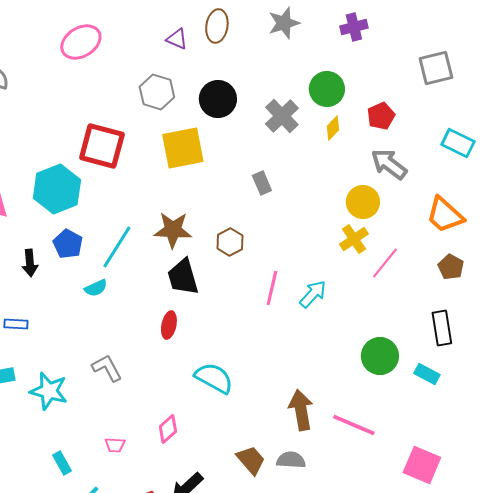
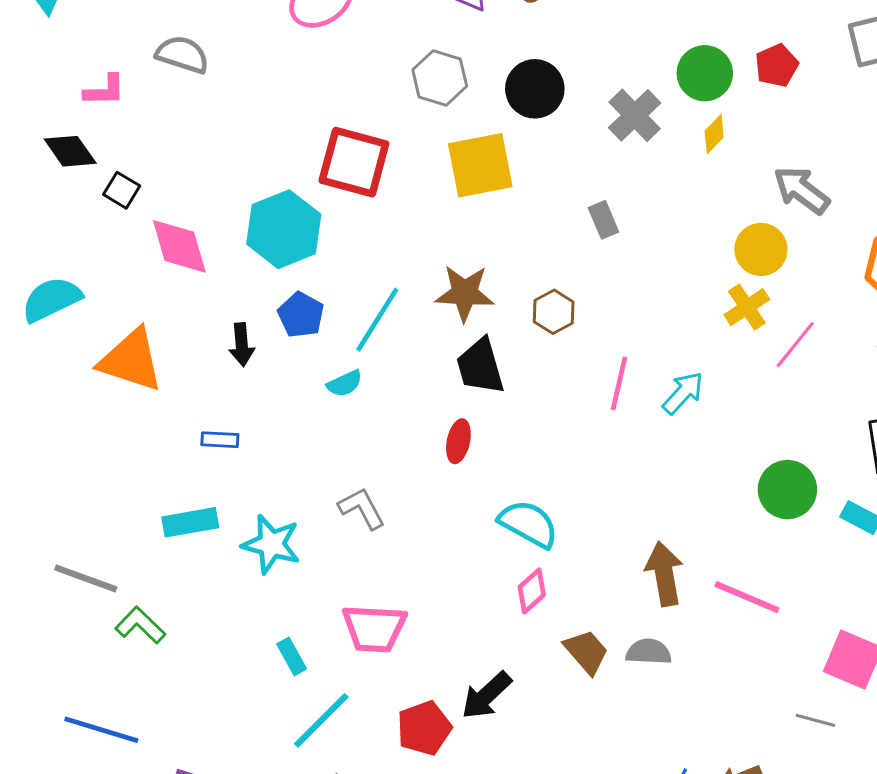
red pentagon: (381, 116) -> (777, 65), moved
pink diamond: (168, 429) -> (532, 591), moved
pink trapezoid: (115, 445) -> (374, 628), size x2.0

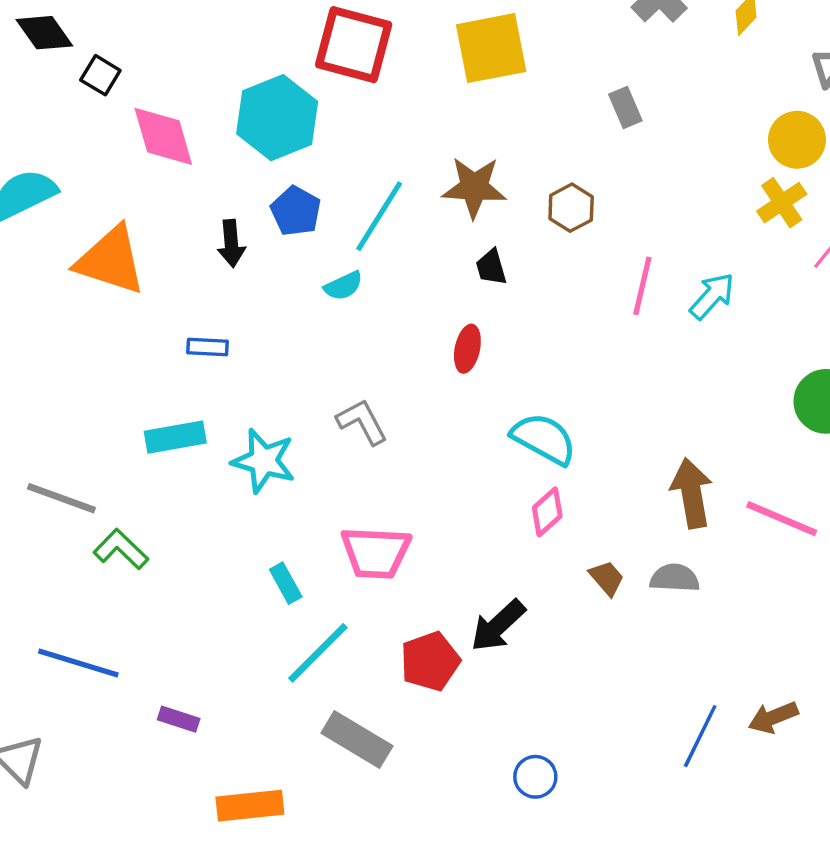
black trapezoid: (480, 366) -> (491, 267), size x0.6
brown trapezoid: (586, 652) -> (607, 578), size x0.7

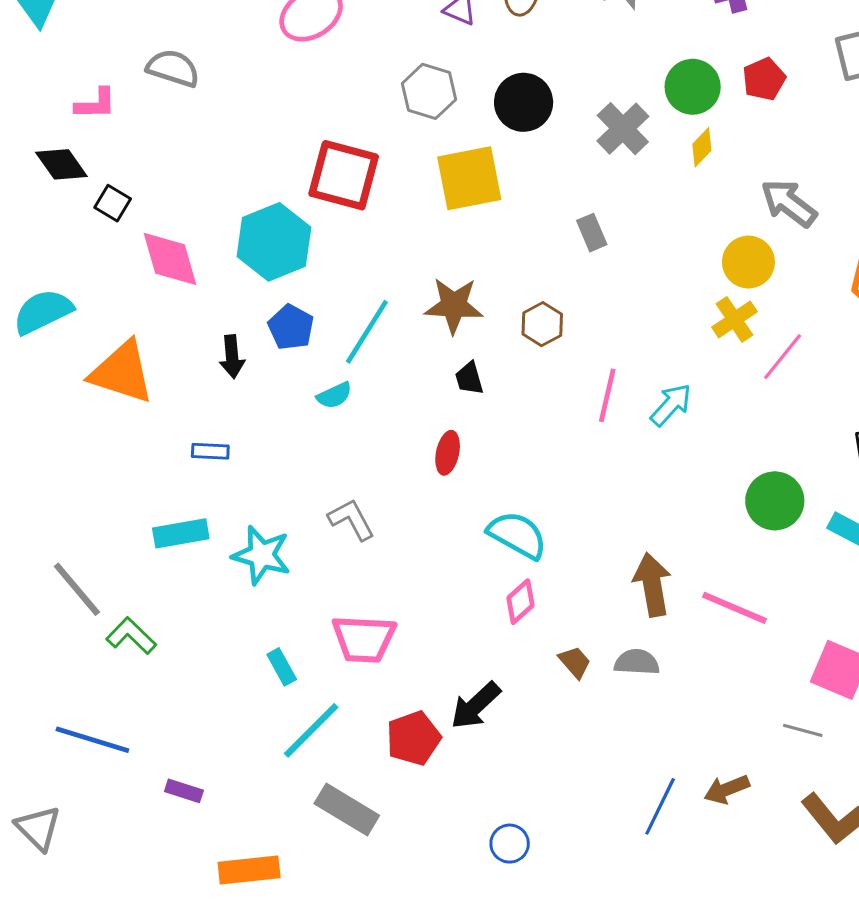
gray line: (61, 498) -> (77, 589), turned 30

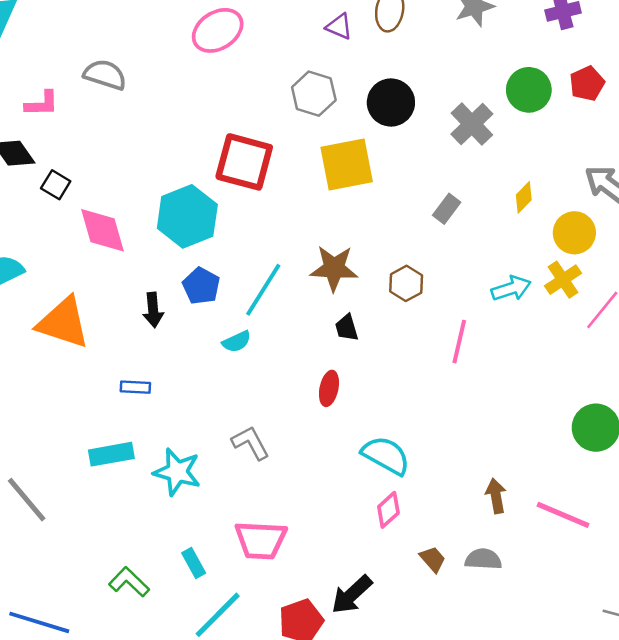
yellow diamond: (702, 147) -> (524, 197), moved
gray rectangle: (592, 233) -> (447, 209), turned 60
cyan arrow: (671, 405) -> (511, 288), moved, turned 30
brown arrow: (652, 585) -> (496, 496), size x0.7
green L-shape: (131, 636) -> (129, 582), moved

